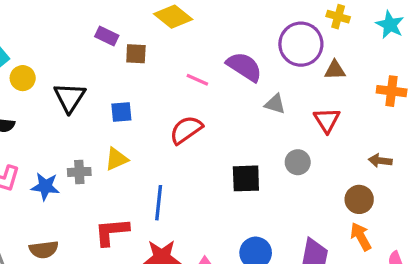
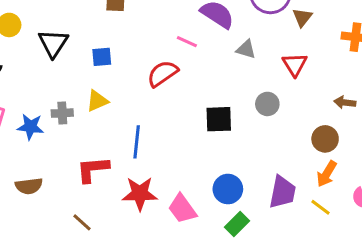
brown triangle: (335, 70) -> (302, 17), turned -50
pink line: (197, 80) -> (187, 42), moved
orange arrow: (361, 237) -> (327, 174), turned -120

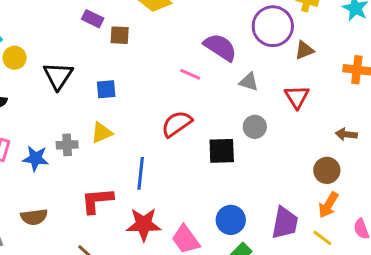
brown triangle: (302, 17) -> (304, 50), turned 30
red semicircle: (163, 74) -> (177, 124), moved
gray circle: (267, 104) -> (255, 127), moved

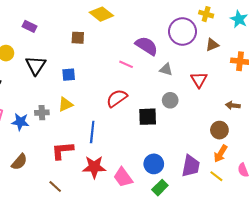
purple rectangle: (93, 19) -> (30, 26), moved
brown triangle: (304, 50) -> (212, 45), moved
brown semicircle: (34, 217) -> (19, 162), turned -42

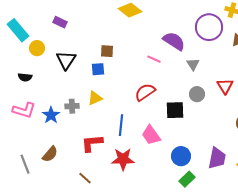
brown square: (78, 38) -> (107, 51), moved
gray triangle: (166, 69) -> (193, 64), turned 40
red triangle: (199, 80) -> (225, 86), moved
blue star: (20, 122) -> (51, 115), turned 30
pink trapezoid: (123, 177) -> (151, 135), moved

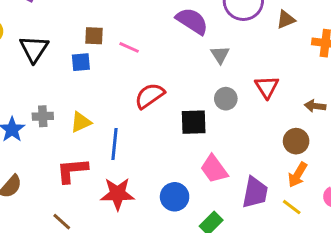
pink line: (154, 59) -> (129, 47), moved
yellow triangle: (95, 98) -> (81, 122), moved
pink trapezoid: (151, 135) -> (214, 169), moved
blue circle: (181, 156) -> (175, 197), moved

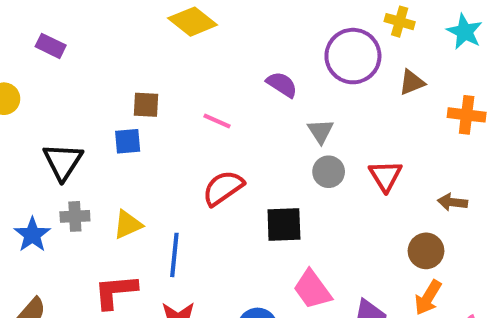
purple semicircle: (192, 21) -> (282, 84), size x0.7
pink line: (129, 47) -> (217, 121), moved
black triangle: (34, 49) -> (63, 162), moved
gray circle: (226, 99) -> (329, 172), moved

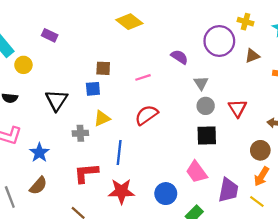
pink line: (217, 121) -> (143, 77), turned -42
gray cross: (75, 216) -> (80, 133), moved
yellow triangle: (128, 225) -> (102, 118), moved
black square: (284, 225) -> (207, 135), moved
blue star: (32, 235) -> (39, 153), moved

